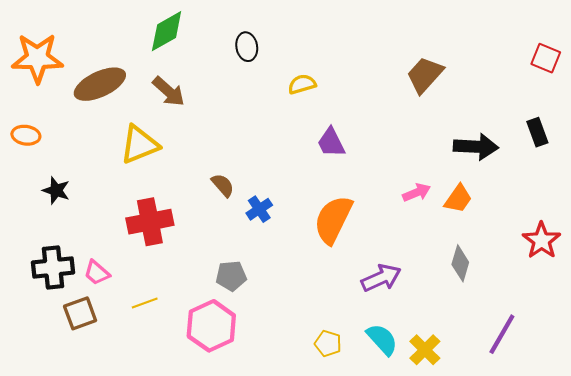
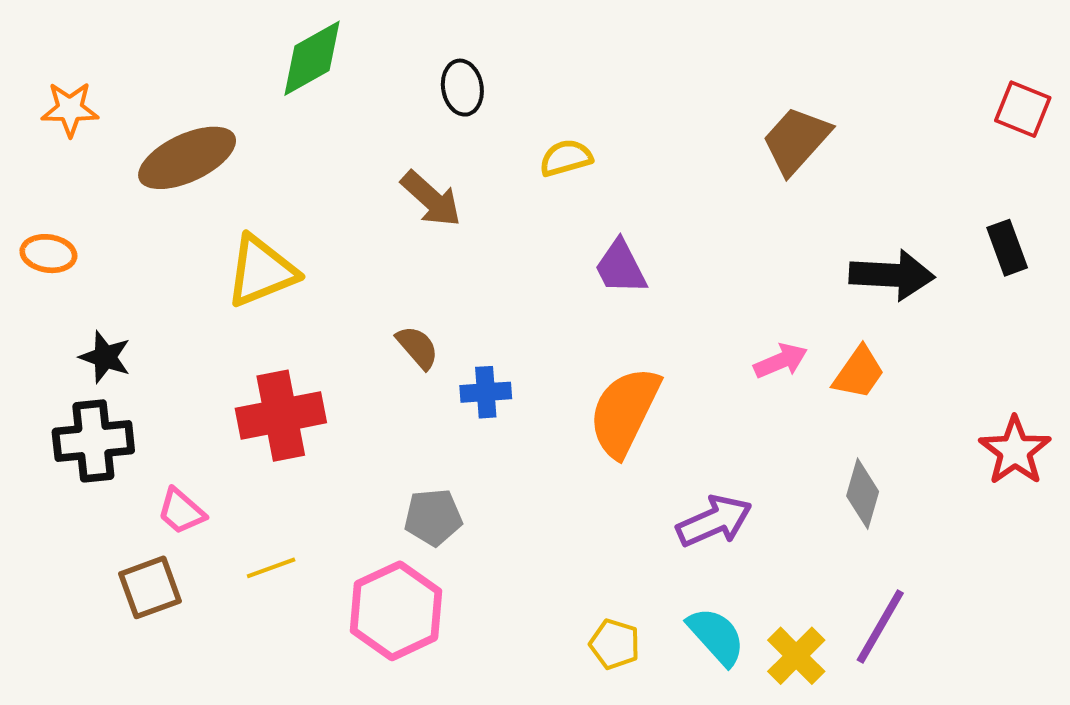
orange star: (37, 58) -> (70, 109), size x0.6
brown arrow: (169, 91) -> (431, 199), moved
blue cross: (259, 209) -> (486, 392), turned 30
black cross: (53, 268) -> (93, 441), moved
purple line: (502, 334) -> (880, 626), moved

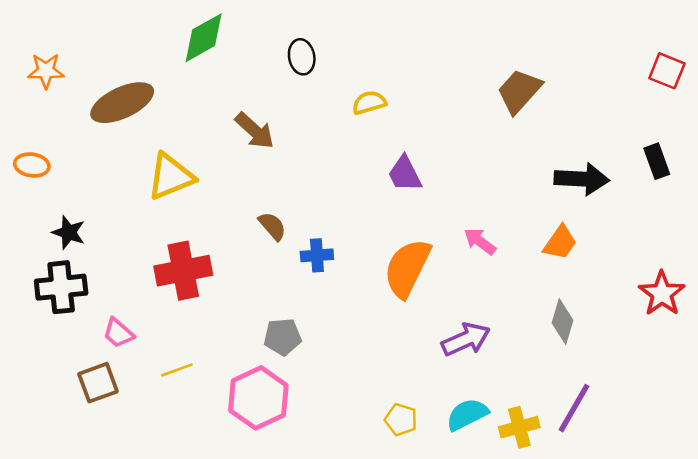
brown arrow: (431, 199) -> (255, 131), moved
pink arrow: (781, 361) -> (480, 241), moved, turned -120
cyan semicircle: (716, 636) -> (467, 414), turned -75
yellow cross: (796, 656) -> (519, 427), turned 30

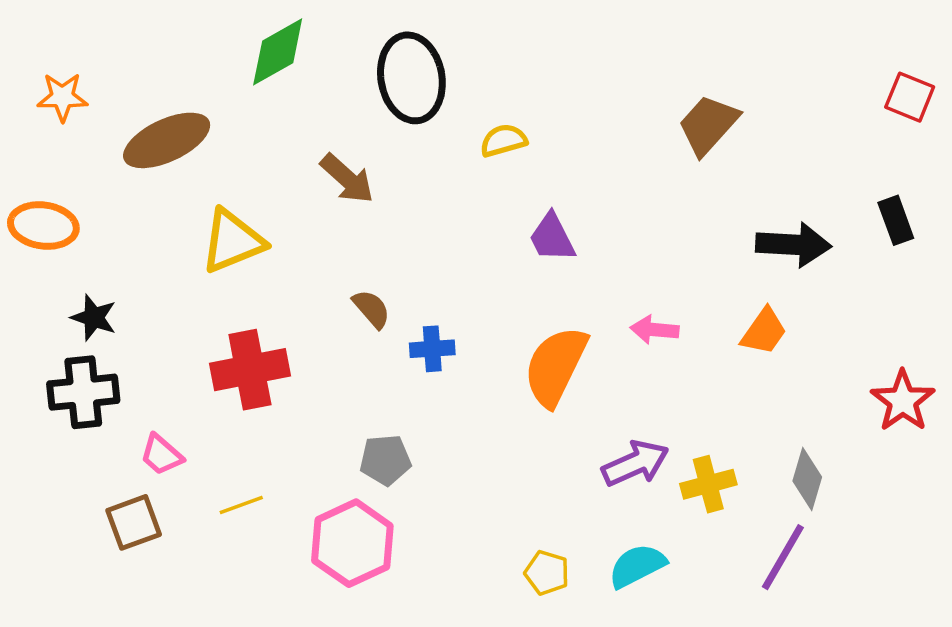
black ellipse: (302, 57) -> (411, 78), size x1.8
orange ellipse: (32, 165) -> (43, 226), size x1.4
pink arrow: (480, 241) -> (654, 330), turned -32
gray diamond: (563, 322) -> (807, 479), moved
yellow cross: (519, 427) -> (708, 484), moved

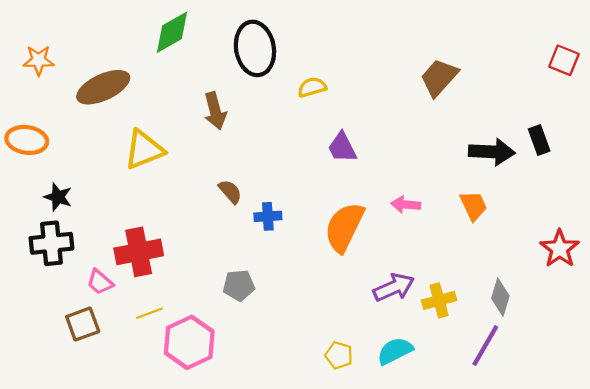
brown arrow: (347, 179) -> (215, 111), turned 33
black rectangle: (896, 220) -> (539, 140), moved
orange trapezoid: (764, 331) -> (473, 206), turned -60
red cross: (250, 370) -> (139, 252), moved
pink hexagon: (352, 543) -> (189, 342), moved

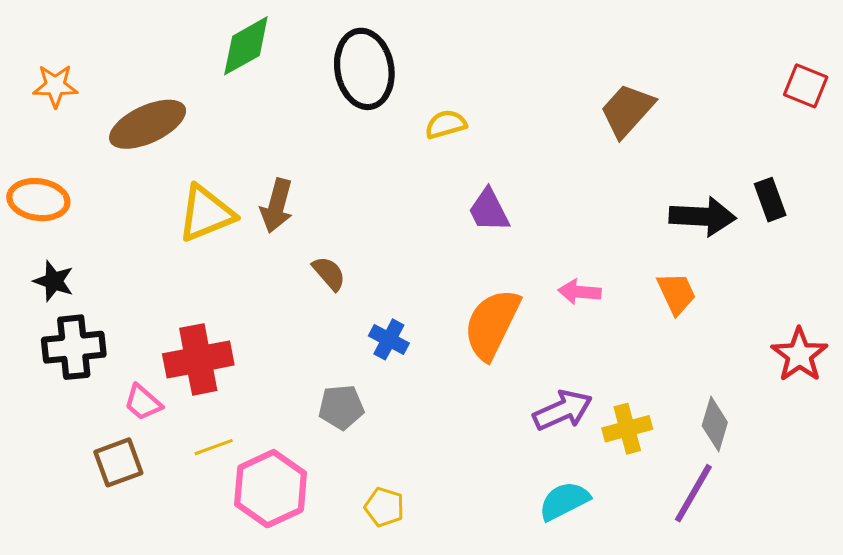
brown arrow: (215, 111) -> (277, 206), moved, turned 30
black star: (58, 197) -> (54, 281), moved
blue cross: (268, 216) -> (389, 339), moved, turned 32
yellow pentagon: (339, 355) -> (384, 507), moved

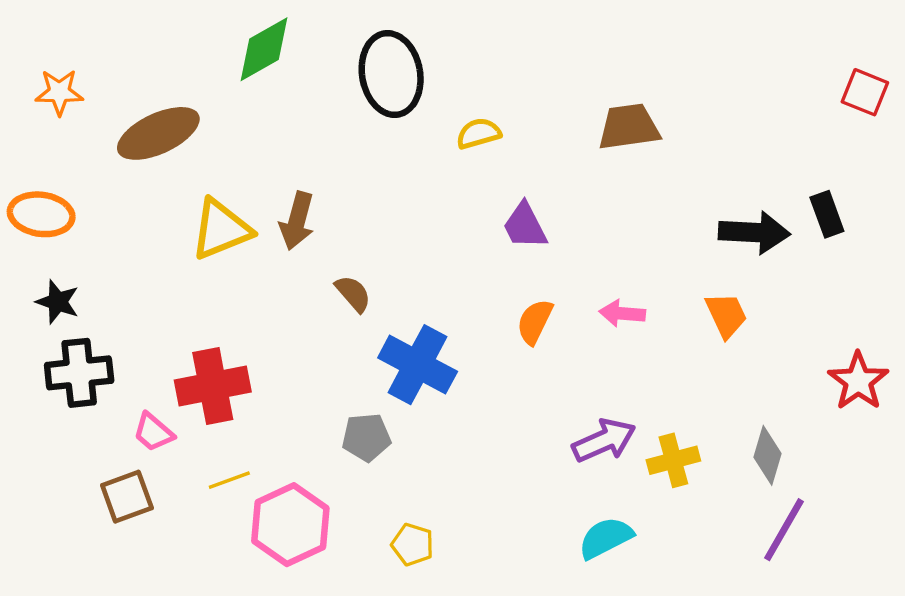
brown trapezoid: (627, 110) -> (629, 127), moved, turned 40
orange semicircle: (492, 324) -> (535, 322), moved, size x0.6
blue cross: (389, 339) -> (418, 365), size x1.8
purple line: (693, 493) -> (784, 530), moved

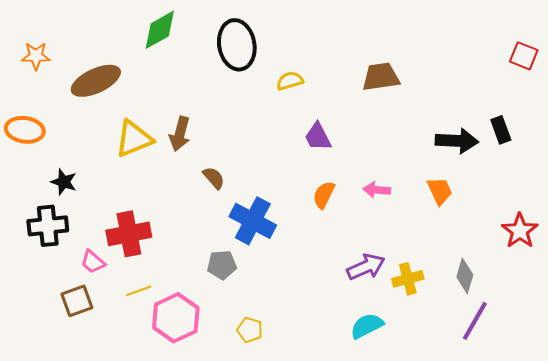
black star: (58, 302) -> (64, 182), moved

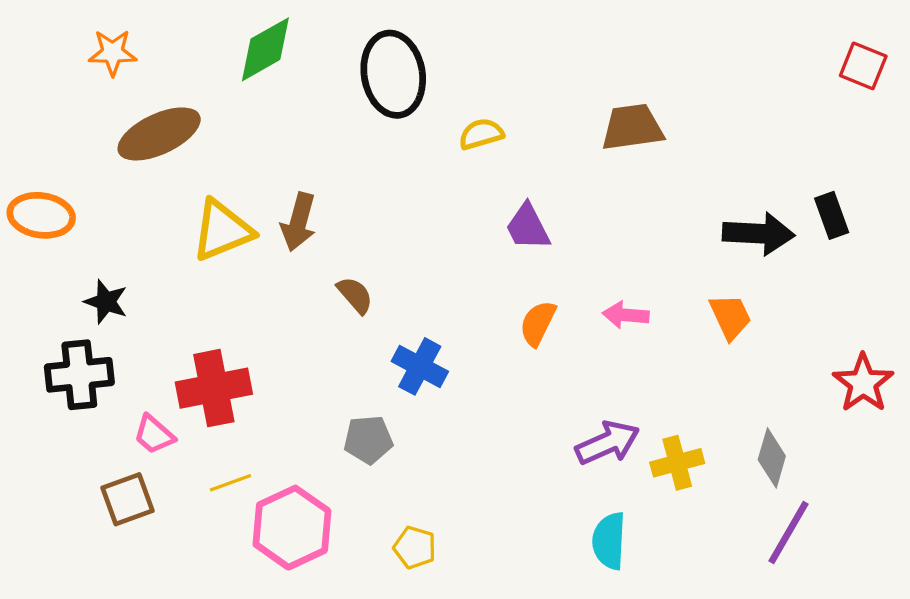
orange star: (36, 56) -> (113, 53), moved
red square: (524, 56) -> (863, 66), moved
blue cross: (253, 221) -> (420, 366), size x0.7
cyan semicircle: (367, 326) -> (609, 541), turned -60

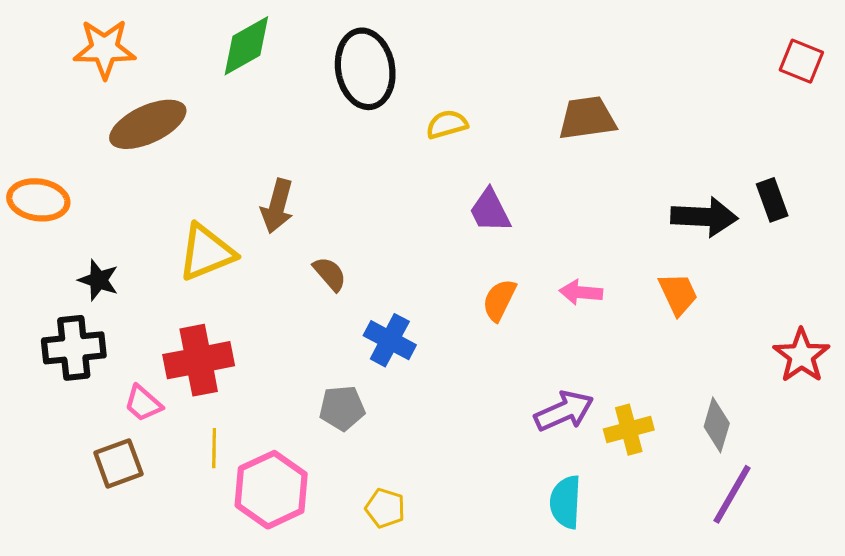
orange star: (113, 53) -> (105, 49), size x1.4
yellow triangle: (222, 230) -> (206, 252), moved
yellow line: (230, 483) -> (214, 448), turned -69

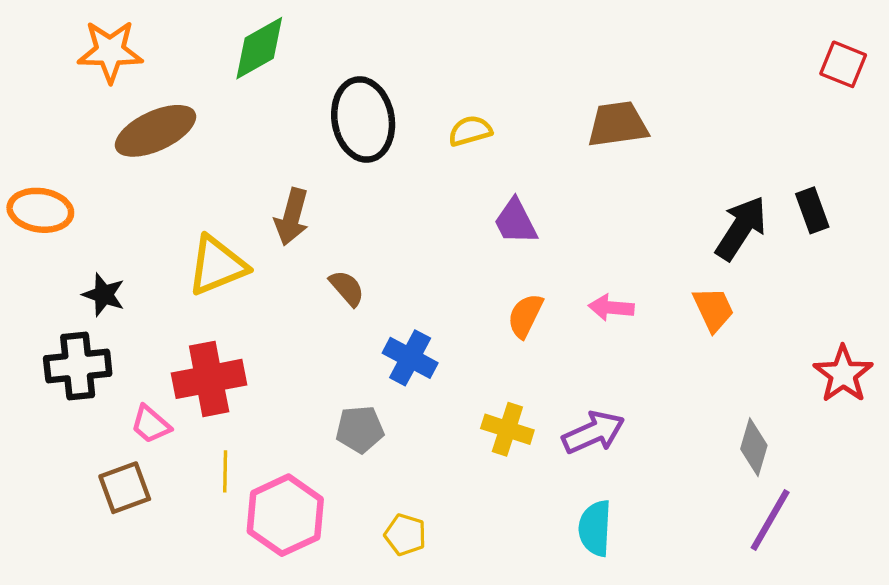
black ellipse: (365, 69) -> (363, 119), moved
black arrow: (704, 217) -> (741, 228), turned -60
yellow cross: (629, 430) -> (507, 429), moved, turned 33

